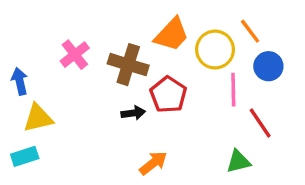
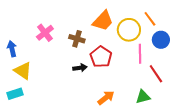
brown cross: (128, 65) -> (77, 39), size x0.7
yellow triangle: (38, 118) -> (23, 71), turned 48
orange arrow: (153, 163) -> (106, 98), moved

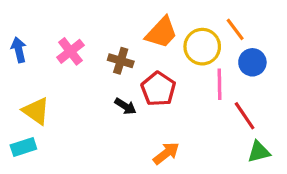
blue arrow: (12, 49) -> (19, 50), moved
black arrow: (80, 68) -> (125, 106), turned 40
green triangle: (143, 97) -> (259, 152), moved

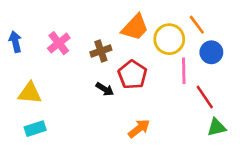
brown cross: (121, 61) -> (101, 51), turned -36
yellow triangle: (36, 111) -> (30, 93), turned -30
cyan rectangle: (23, 147) -> (35, 129), moved

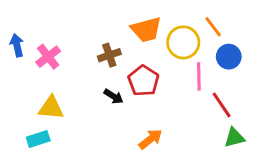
orange trapezoid: (135, 27) -> (146, 30), turned 32
pink cross: (59, 43) -> (48, 57), moved
yellow triangle: (30, 93) -> (51, 108), moved

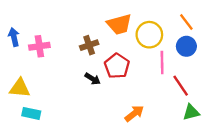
orange line: (213, 27) -> (186, 22), moved
pink cross: (48, 57) -> (39, 46), turned 30
yellow triangle: (51, 108) -> (20, 88), moved
cyan rectangle: (38, 139) -> (31, 113), turned 30
orange arrow: (151, 139) -> (134, 113), moved

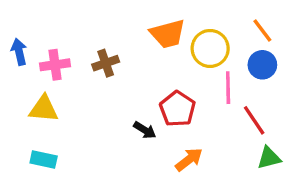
brown cross: (89, 45) -> (106, 63), moved
red pentagon: (117, 66) -> (177, 109), moved
black arrow: (93, 79) -> (145, 130), moved
yellow triangle: (20, 88) -> (44, 109), moved

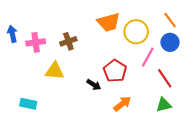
pink line: (228, 88) -> (148, 57), turned 30
yellow triangle: (44, 109) -> (55, 71), moved
green triangle: (269, 158) -> (164, 105), moved

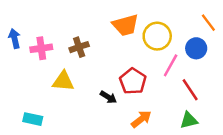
orange line: (170, 20) -> (208, 23), moved

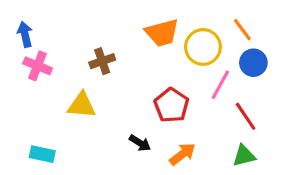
orange line: (208, 23) -> (242, 30), moved
blue arrow: (14, 39) -> (25, 34), moved
pink cross: (41, 48) -> (38, 66), moved, turned 30
black arrow: (108, 97) -> (140, 143), moved

